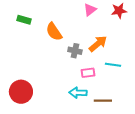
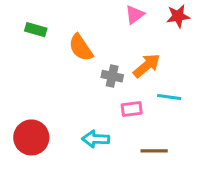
cyan arrow: (78, 93) -> (96, 139), moved

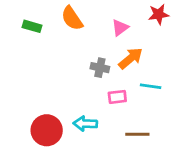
pink triangle: (135, 15) -> (120, 28), moved
orange semicircle: (81, 48) -> (72, 18), moved
red circle: (31, 137) -> (47, 130), moved

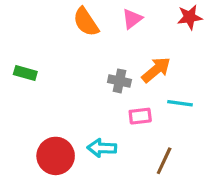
green rectangle: (32, 26) -> (25, 73), moved
pink triangle: (120, 28) -> (132, 19), moved
brown line: (137, 134) -> (164, 161), turned -65

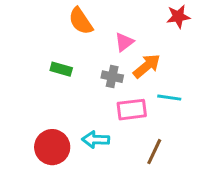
pink triangle: (132, 19) -> (124, 42), moved
green rectangle: (25, 73) -> (61, 69), moved
pink rectangle: (140, 116) -> (132, 110), size x1.4

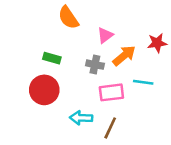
red star: (178, 17) -> (157, 43), moved
red circle: (52, 147) -> (44, 90), moved
brown line: (154, 152) -> (110, 128), moved

